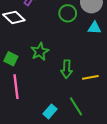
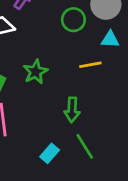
green arrow: (67, 69) -> (72, 110), moved
yellow line: (90, 77) -> (90, 65), moved

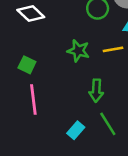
green star: (35, 72) -> (78, 51), moved, turned -30

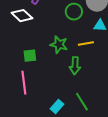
green square: (27, 65) -> (30, 56), moved, turned -32
green arrow: (96, 91) -> (75, 66), moved

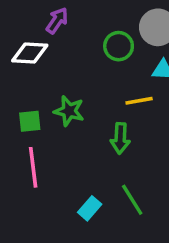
white diamond: (22, 16) -> (30, 53), turned -40
green star: (59, 45) -> (69, 111), moved
green square: (30, 56) -> (30, 121), moved

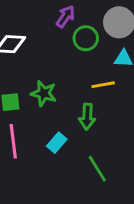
purple arrow: (57, 20) -> (65, 17), moved
cyan rectangle: (90, 208) -> (57, 143), moved

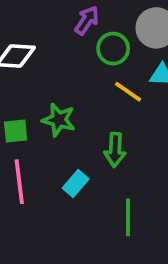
yellow line: (103, 85) -> (128, 92), moved, turned 45
green line: (97, 169) -> (128, 217), turned 32

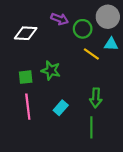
purple arrow: (87, 20) -> (60, 19), moved, turned 77
green arrow: (115, 150) -> (96, 98), moved

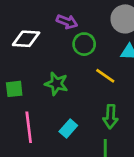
green circle: (83, 29) -> (84, 44), moved
yellow line: (91, 54) -> (105, 76), moved
green square: (26, 77) -> (14, 89), moved

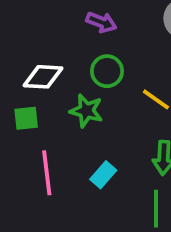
white diamond: (26, 39) -> (43, 77), moved
green circle: (84, 44) -> (107, 71), moved

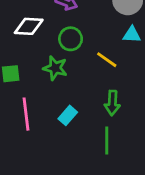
white diamond: (43, 77) -> (29, 26), moved

